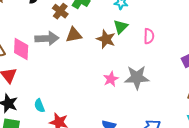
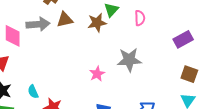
brown star: (106, 39) -> (97, 23), turned -30
pink star: (111, 79) -> (97, 74), moved

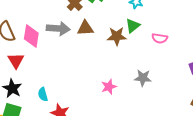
pink semicircle: (140, 18) -> (160, 38), turned 91
gray star: (129, 60) -> (143, 78), size x0.7

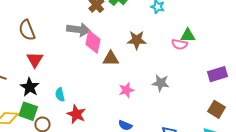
green triangle: (133, 26) -> (188, 35), moved, turned 35
brown triangle: (85, 28) -> (111, 59), moved
pink diamond: (31, 36) -> (93, 42), moved

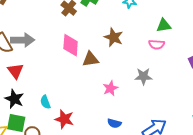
gray arrow: (79, 30) -> (23, 40), moved
brown star: (137, 40) -> (114, 37), turned 30
pink semicircle: (179, 44) -> (157, 44), moved

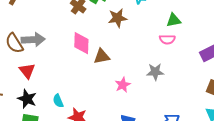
brown star: (114, 37) -> (118, 18), moved, turned -30

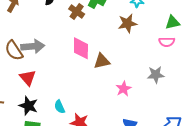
brown star: (118, 18) -> (127, 23), moved

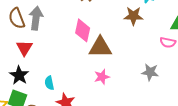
gray arrow: (33, 46) -> (36, 18), turned -90
brown triangle: (102, 61) -> (100, 47), size x1.4
pink star: (124, 89) -> (102, 77), moved

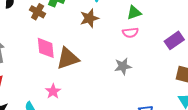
pink star: (102, 77) -> (53, 91), moved

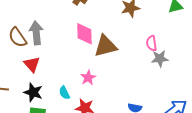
pink semicircle: (130, 33) -> (152, 43), moved, turned 84

